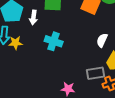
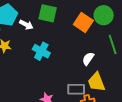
white arrow: (33, 17) -> (26, 25), turned -80

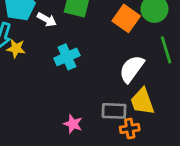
cyan cross: (41, 51) -> (67, 57), turned 36
white semicircle: (88, 59) -> (132, 69), size x1.5

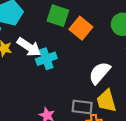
orange square: (126, 18) -> (81, 28), moved
white arrow: (47, 20) -> (29, 47), moved, size x1.5

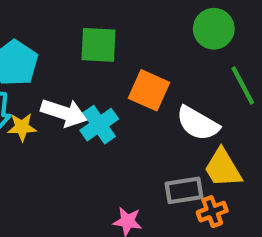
orange square: (81, 28) -> (149, 90), moved
white semicircle: (100, 73) -> (198, 123), turned -85

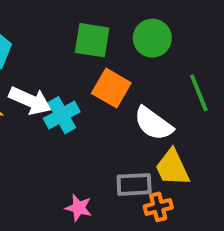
green circle: (214, 29) -> (152, 38), moved
green square: (98, 45) -> (92, 40), moved

